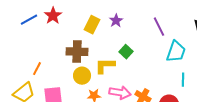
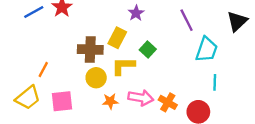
yellow rectangle: (92, 25) -> (117, 38), moved

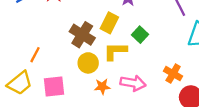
brown cross: (90, 50) -> (82, 35), turned 30
orange cross: (168, 102) -> (173, 74), moved

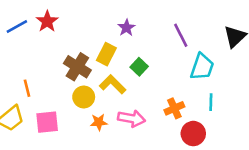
yellow L-shape: (115, 51) -> (113, 84), turned 45
orange line: (35, 55) -> (27, 88), turned -42
orange cross: (173, 74) -> (174, 108), turned 36

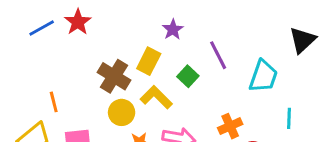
purple line: (181, 35) -> (218, 55), moved
cyan line: (211, 102) -> (289, 118), moved

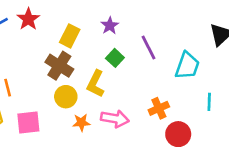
yellow rectangle: (149, 61) -> (70, 36), moved
green square: (188, 76) -> (115, 58), moved
yellow L-shape: (156, 97) -> (96, 84), turned -108

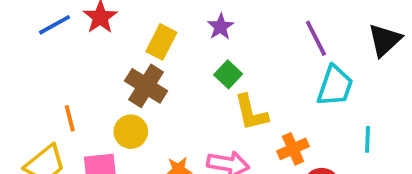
purple line: (148, 48) -> (316, 38), moved
yellow L-shape: (96, 84) -> (251, 113), moved, turned -40
yellow circle: (66, 97) -> (131, 132), moved

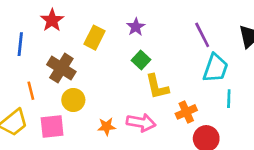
blue line: (54, 25) -> (20, 44), moved, turned -55
brown cross: (146, 86) -> (61, 68), moved
cyan line: (367, 139) -> (229, 99), moved

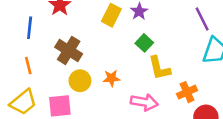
yellow rectangle: (95, 38) -> (111, 15), moved
orange line: (31, 91) -> (28, 66), moved
orange star: (107, 127) -> (111, 78), moved

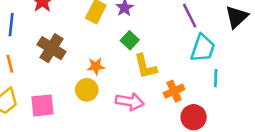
orange star: (111, 78) -> (96, 66), moved
yellow circle: (80, 81) -> (87, 90), moved

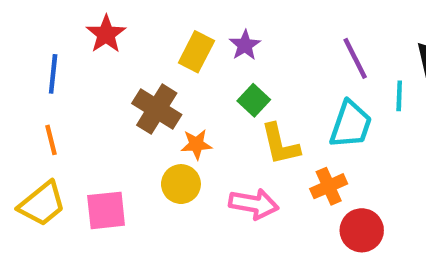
brown cross: (52, 48) -> (157, 109), moved
cyan trapezoid: (203, 48) -> (351, 125), moved
cyan line: (216, 78) -> (399, 96), moved

